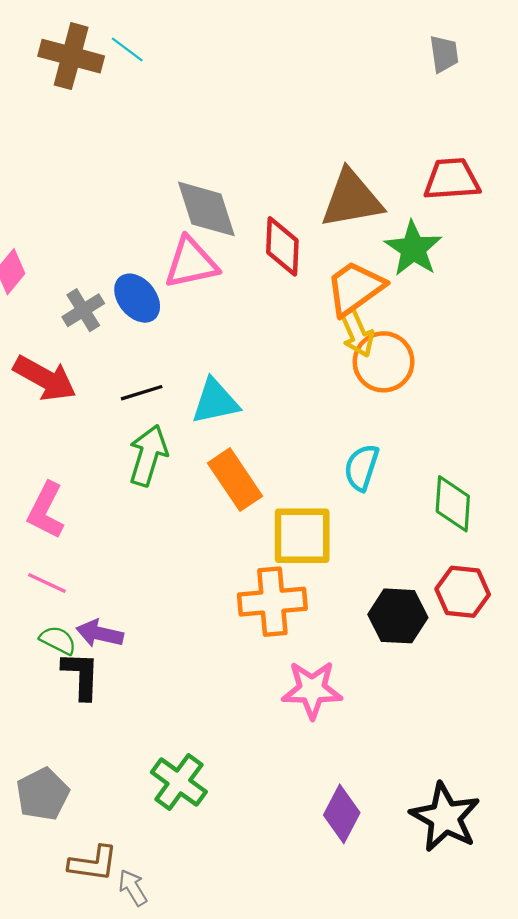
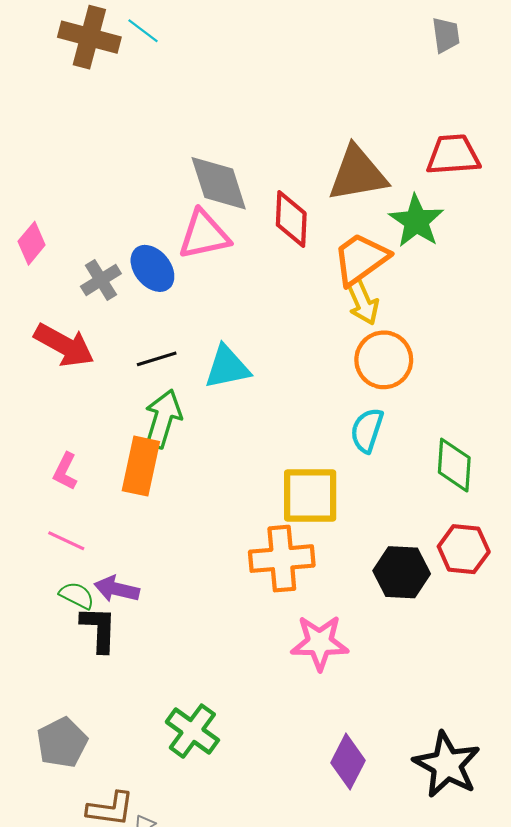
orange circle: (384, 362) -> (384, 360), moved
orange rectangle: (235, 480) -> (141, 466), moved, turned 46
pink L-shape: (46, 510) -> (65, 471), size x0.7

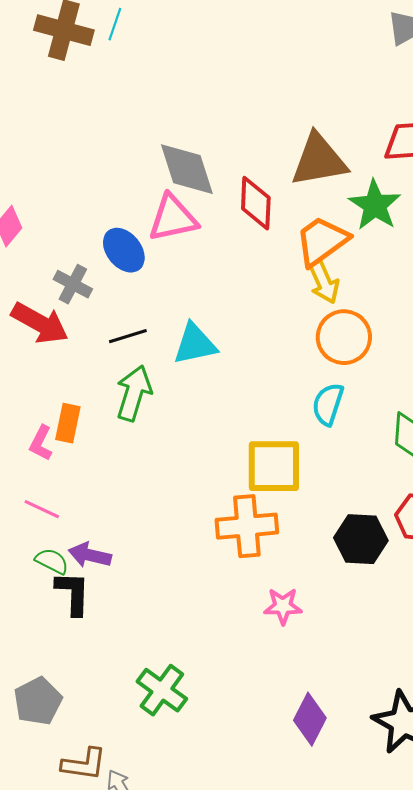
cyan line: (143, 31) -> (115, 24), turned 72
gray cross: (101, 280) -> (73, 284), moved, turned -30
orange rectangle: (141, 466) -> (68, 423), moved, size x0.7
pink star: (320, 643) -> (283, 606), size x0.7

